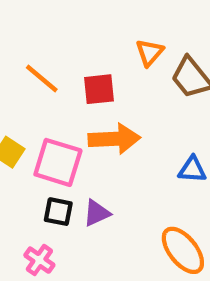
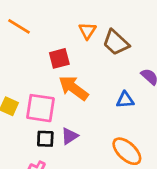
orange line: (42, 78) -> (19, 26), moved
orange arrow: (114, 139) -> (74, 88), turned -132

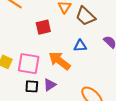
orange arrow: (74, 88) -> (60, 61), moved
blue triangle: (125, 100) -> (80, 46), moved

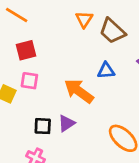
red square: (43, 27) -> (26, 50), moved
pink square: (29, 64) -> (29, 81), moved, size x0.6

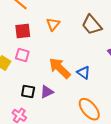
orange triangle: (84, 19) -> (53, 24), moved
blue triangle: (106, 71) -> (84, 73), moved, turned 32

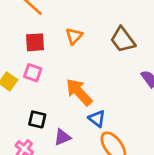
blue triangle: (84, 73) -> (97, 119), moved
purple triangle: (47, 92) -> (62, 137), moved

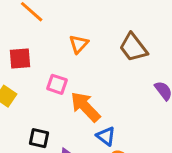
red square: (35, 42) -> (20, 58), moved
pink square: (33, 73) -> (57, 84), moved

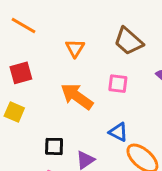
pink square: (57, 84) -> (118, 84), moved
orange arrow: (85, 107) -> (77, 96), moved

